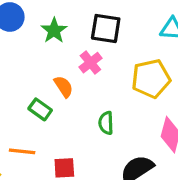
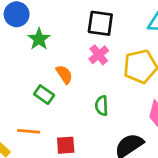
green star: (54, 30) -> (39, 39), moved
pink cross: (90, 63) -> (99, 55), moved

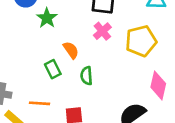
green rectangle: (44, 95) -> (53, 69), turned 30
green semicircle: (102, 106) -> (87, 76), moved

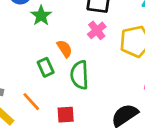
green semicircle: (87, 76) -> (79, 75), size x1.5
orange line: (40, 103) -> (31, 102), turned 42

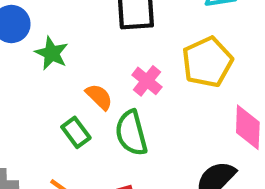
pink cross: (97, 30) -> (147, 81), moved

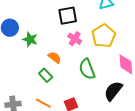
pink cross: (147, 81) -> (75, 39), moved
green semicircle: (131, 133) -> (87, 69), moved

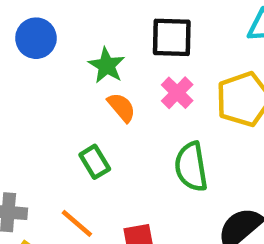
green star: (30, 39) -> (107, 65), moved
orange semicircle: (55, 57) -> (121, 107), moved

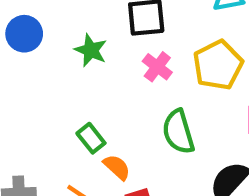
orange semicircle: (121, 107) -> (117, 167), moved

